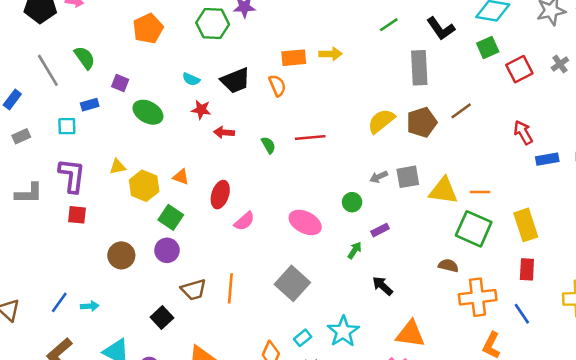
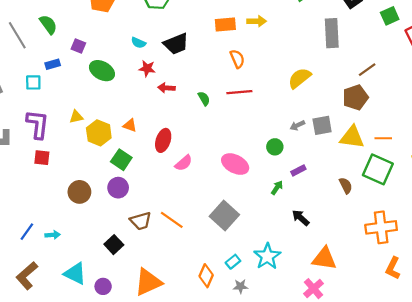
orange semicircle: (277, 86) -> (237, 59), moved
brown pentagon: (422, 122) -> (355, 97), moved
brown semicircle: (448, 266) -> (346, 186), moved, turned 49
orange line: (230, 288) -> (172, 220), turned -60

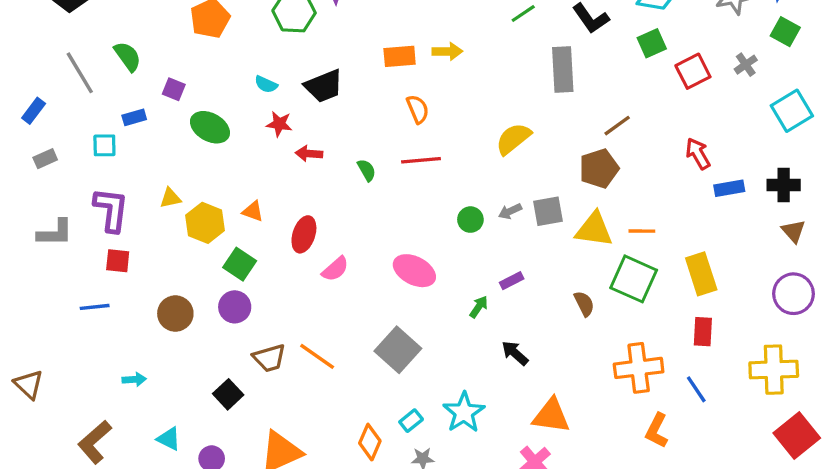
green circle: (275, 147) -> (470, 220), moved
blue line: (27, 232) -> (95, 307), moved, turned 48
cyan triangle: (75, 274) -> (169, 439), size x0.7

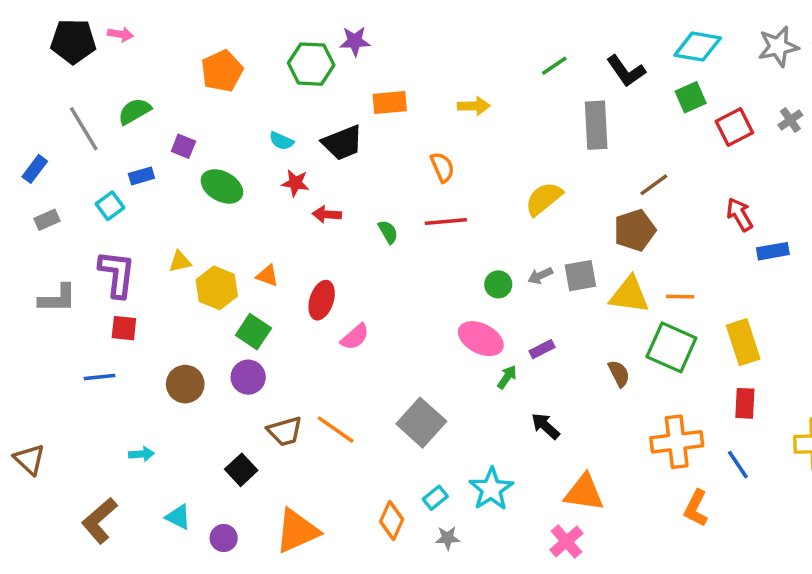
green semicircle: (128, 56) -> (134, 111), turned -84
orange rectangle: (400, 56) -> (390, 102), moved
cyan square: (104, 145) -> (110, 206), turned -35
pink ellipse: (414, 271) -> (481, 339), moved

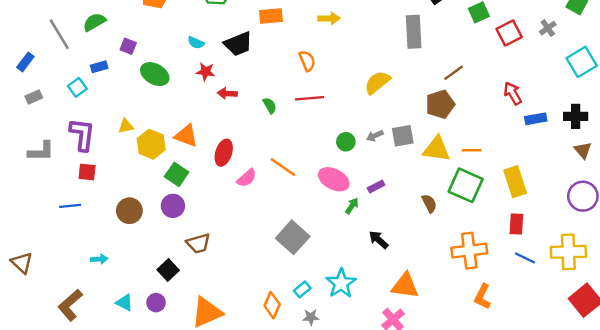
orange triangle: (267, 276) -> (186, 136), size x1.5
orange line: (336, 430) -> (283, 167), moved
blue line: (738, 465) -> (525, 258), moved, turned -30
purple circle: (224, 538) -> (156, 303), moved

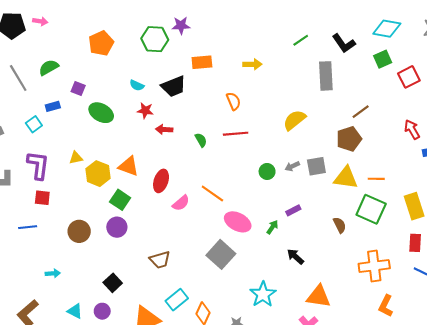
pink ellipse: (334, 179) -> (238, 222), moved
brown trapezoid: (198, 243) -> (160, 260), moved
cyan rectangle: (302, 289) -> (177, 300), moved, size x1.5

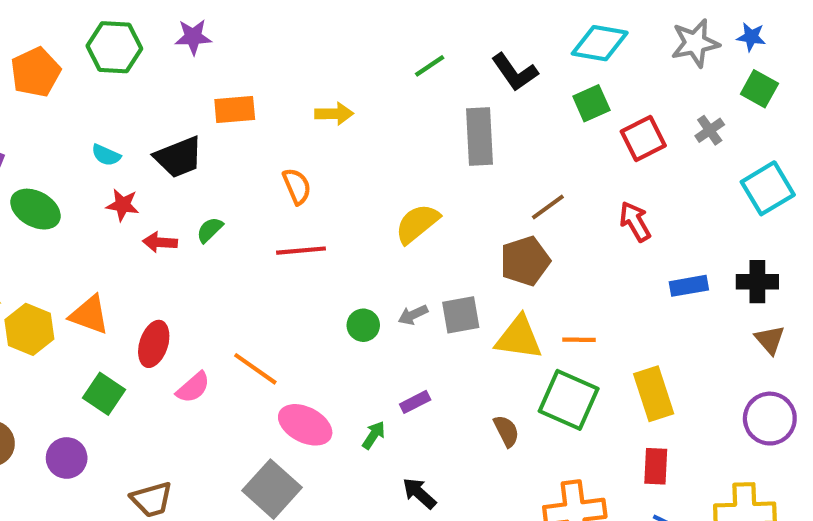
green hexagon: (155, 39) -> (114, 47), moved
red arrow: (412, 129) -> (635, 222), moved
green semicircle: (201, 140) -> (210, 230), moved, turned -104
green square: (120, 200) -> (104, 394), moved
purple circle: (117, 227) -> (67, 458), moved

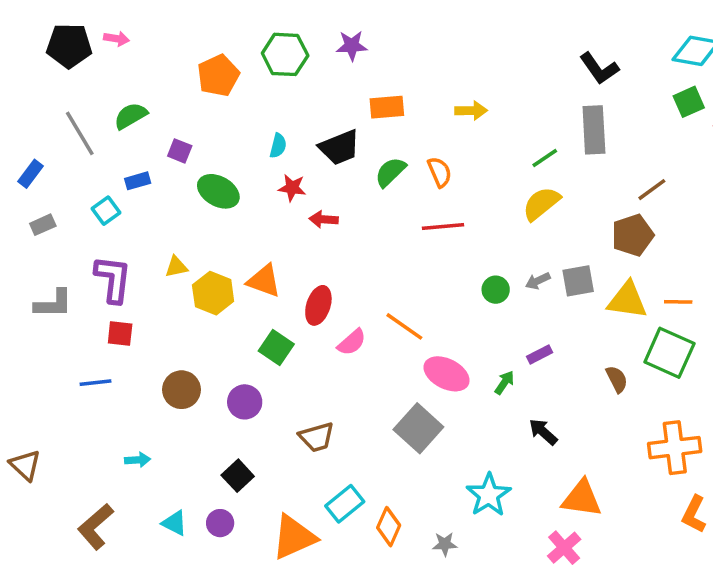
green line: (430, 66) -> (545, 158), moved
black L-shape: (515, 72) -> (599, 68), moved
cyan semicircle: (106, 155) -> (278, 146), turned -100
green semicircle: (210, 230) -> (390, 172), moved, size x1.4

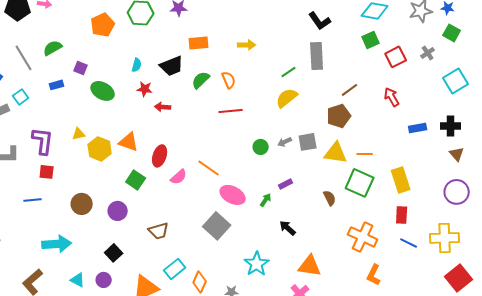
cyan square: (106, 211) -> (21, 97), moved
orange cross: (675, 448) -> (363, 237), turned 32
cyan arrow: (138, 460) -> (57, 244), size x2.0

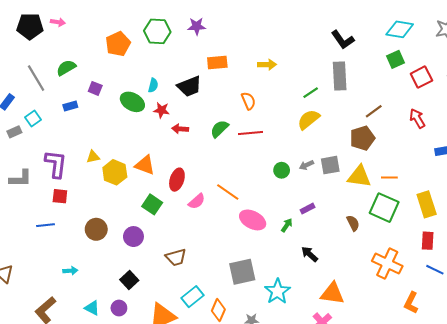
green semicircle: (201, 80) -> (219, 129), moved
green ellipse: (103, 91) -> (132, 102), moved
gray square: (217, 226) -> (242, 272), moved, turned 36
cyan arrow: (57, 244) -> (70, 271), size x0.5
orange L-shape: (374, 275) -> (411, 303), moved

